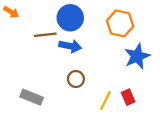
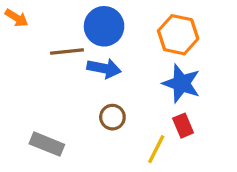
blue star: (137, 56) -> (181, 83), moved, turned -30
red rectangle: (128, 97) -> (183, 126), moved

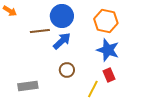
blue arrow: (104, 68) -> (62, 41), turned -54
gray rectangle: (47, 144) -> (28, 86), turned -30

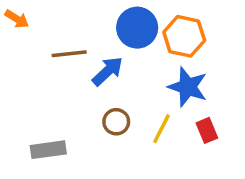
blue circle: (62, 16) -> (137, 28), moved
red rectangle: (109, 75) -> (207, 130), moved
yellow line: (93, 89) -> (162, 129), moved

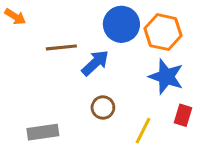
yellow line: (162, 129) -> (143, 131), moved
red rectangle: (207, 130) -> (183, 115), turned 40

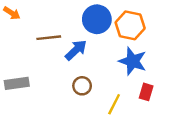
gray rectangle: (43, 132) -> (17, 83), moved

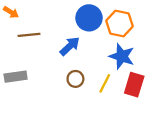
brown line: (49, 38) -> (29, 35), moved
red rectangle: (146, 92) -> (134, 85), size x1.5
yellow line: (114, 104) -> (105, 83), moved

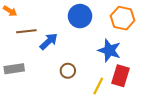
orange hexagon: (120, 24) -> (123, 18), moved
blue arrow: (70, 46) -> (49, 41), moved
yellow line: (105, 83) -> (98, 86), moved

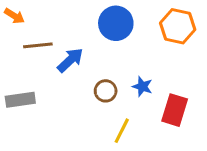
blue star: (109, 50) -> (142, 87), moved, size x0.6
brown circle: (68, 71) -> (106, 91), moved
yellow line: (98, 86) -> (122, 131), moved

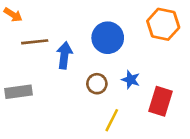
blue circle: (116, 23) -> (108, 38), moved
blue arrow: (70, 60) -> (64, 55), turned -40

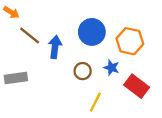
orange hexagon: (163, 24) -> (130, 41), moved
brown line: (35, 42) -> (30, 35), turned 45
red rectangle: (160, 101) -> (137, 86), turned -70

